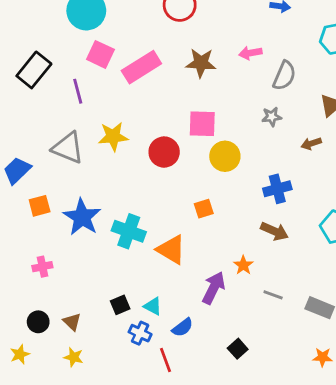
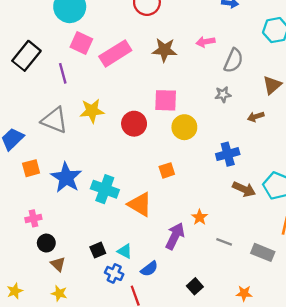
brown arrow: (274, 231) -> (244, 189), moved
black circle: (38, 322) -> (46, 243), moved
orange star: (323, 357) -> (244, 293), moved

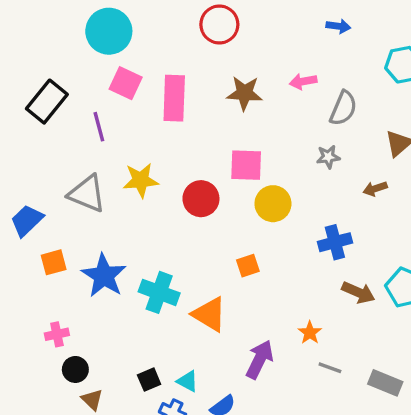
pink rectangle: (115, 53) -> (174, 98), turned -56
orange star: (200, 217) -> (310, 333), moved

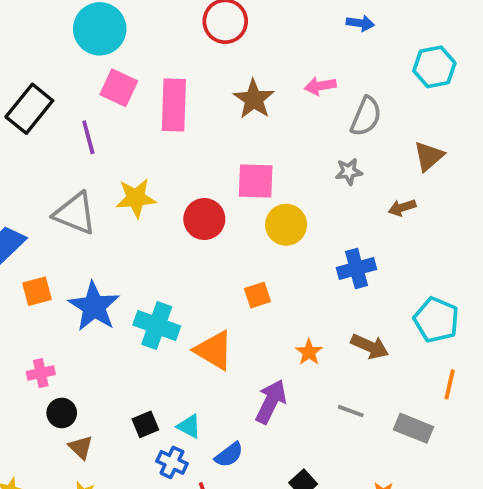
brown star: (245, 93) -> (254, 99), turned 30
brown arrow: (358, 292) -> (370, 346), moved
orange star: (310, 333) -> (309, 352), moved

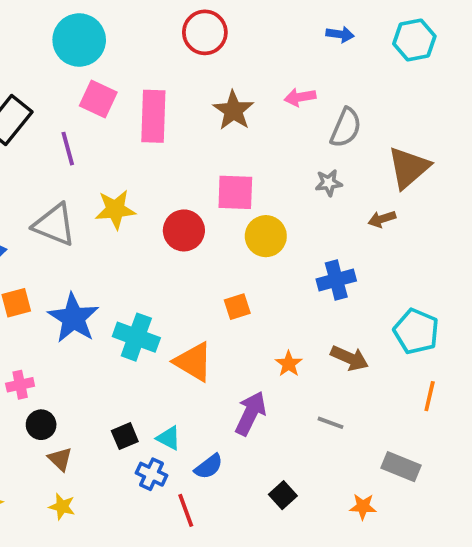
cyan hexagon: (434, 67) -> (414, 40), moved
brown triangle: (429, 156) -> (409, 168), size x1.4
gray rectangle: (413, 428) -> (401, 467), moved

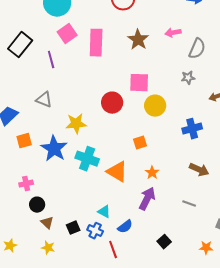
pink square: (98, 99) -> (67, 34), turned 30
yellow star: (115, 209) -> (76, 124), moved
gray triangle: (54, 225) -> (44, 100), size x0.7
orange star: (289, 364) -> (152, 173), moved
black square: (125, 436) -> (73, 228), moved

